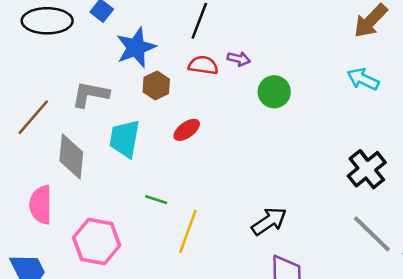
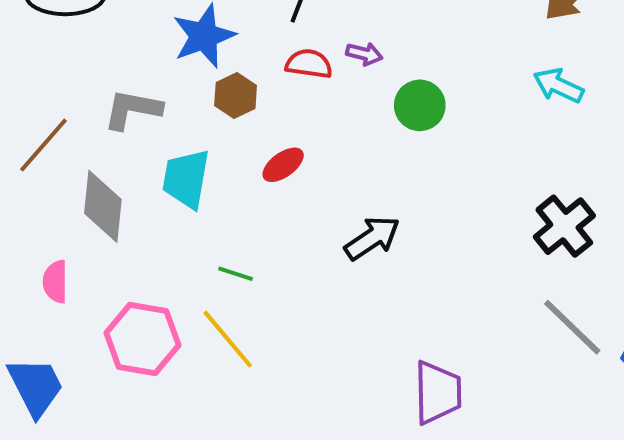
pink semicircle: (41, 205) -> (55, 282), size x0.7
black arrow: (269, 221) -> (372, 238), moved
yellow line: (188, 231) -> (228, 339), moved, turned -60

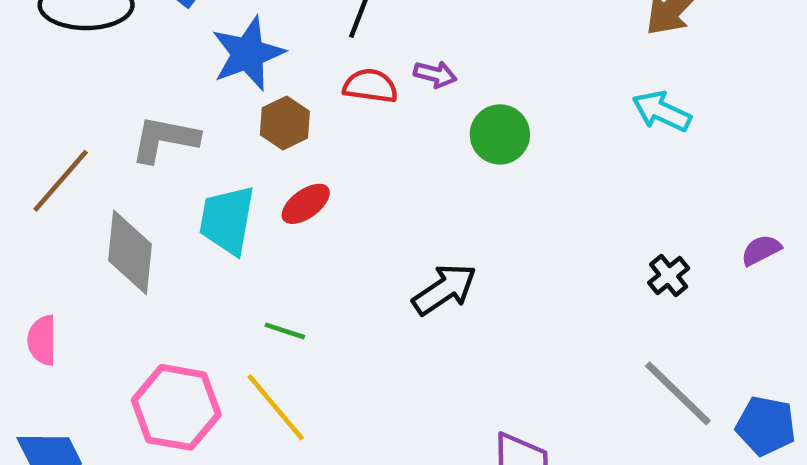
red ellipse: (283, 165) -> (306, 204), moved
black cross: (564, 226) -> (669, 275), size x0.6
pink semicircle: (55, 282) -> (42, 340), moved

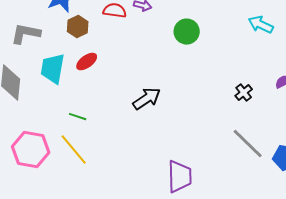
cyan arrow: (662, 111) -> (261, 25), moved
green circle: (500, 134) -> (187, 32), moved

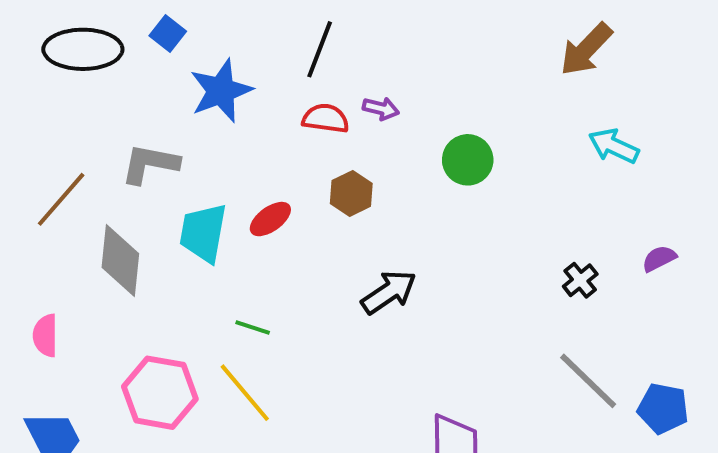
brown hexagon: (78, 27) -> (351, 193), moved

